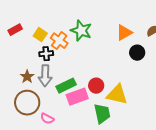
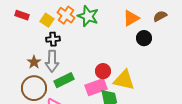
red rectangle: (15, 30) -> (22, 15), turned 48
orange cross: (59, 41) -> (66, 15), moved
green rectangle: (66, 86) -> (64, 80), moved
pink rectangle: (77, 97) -> (96, 87), moved

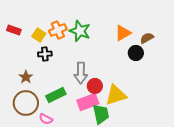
orange cross: (66, 15) -> (58, 30), turned 30
brown semicircle: (160, 16) -> (147, 38), moved
gray arrow: (52, 61) -> (81, 73), moved
yellow triangle: (124, 80) -> (116, 95), turned -30

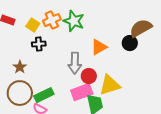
orange triangle: (123, 33) -> (99, 47), moved
brown semicircle: (147, 38) -> (141, 28), size x1.6
green rectangle: (56, 95) -> (44, 95), moved

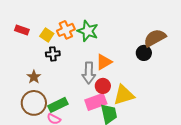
orange triangle: (99, 47) -> (104, 62), moved

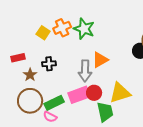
red rectangle: (22, 30) -> (18, 58), moved, turned -32
black cross: (53, 54) -> (49, 64), moved
red circle: (103, 86) -> (94, 93), moved
pink rectangle: (96, 102) -> (79, 95), moved

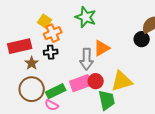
orange cross: (62, 28) -> (53, 33), moved
red rectangle: (18, 58) -> (20, 46), size x1.6

